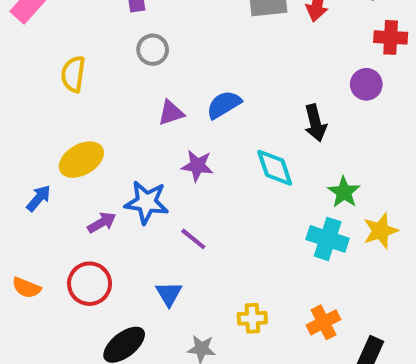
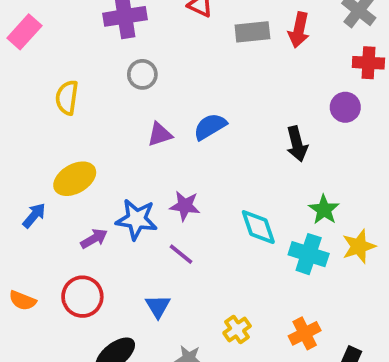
purple star: (197, 166) -> (185, 206), moved
cyan diamond: (275, 168) -> (258, 227), moved
yellow cross: (252, 318) -> (237, 329), turned -32

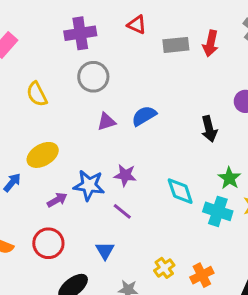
gray circle: (142, 74) -> (93, 77), size x1.4
yellow semicircle: (67, 98) -> (37, 94), turned -35
orange cross: (305, 333) -> (202, 275), moved

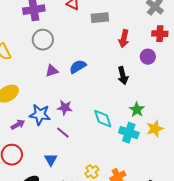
red arrow: (211, 43) -> (124, 39), moved

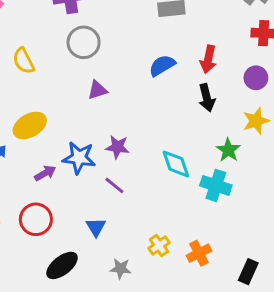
red arrow: (124, 39) -> (208, 59), moved
purple circle: (148, 57) -> (256, 78), moved
blue semicircle: (78, 67) -> (162, 65), moved
yellow star: (155, 129) -> (256, 121), moved

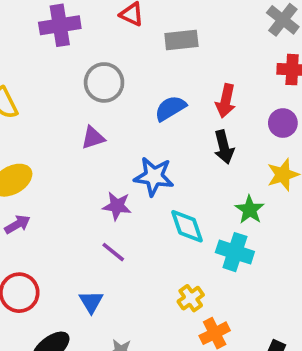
gray circle: (84, 42) -> (104, 82), moved
blue star: (79, 158) -> (154, 176), moved
purple arrow: (45, 173) -> (17, 224), moved
yellow cross: (159, 245) -> (191, 298), moved

